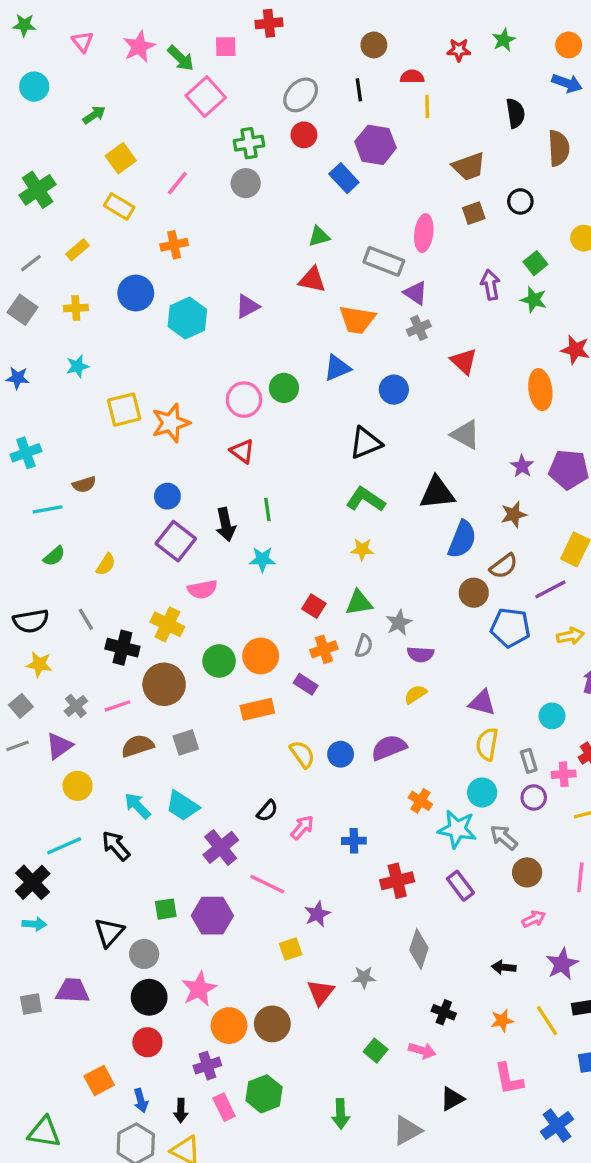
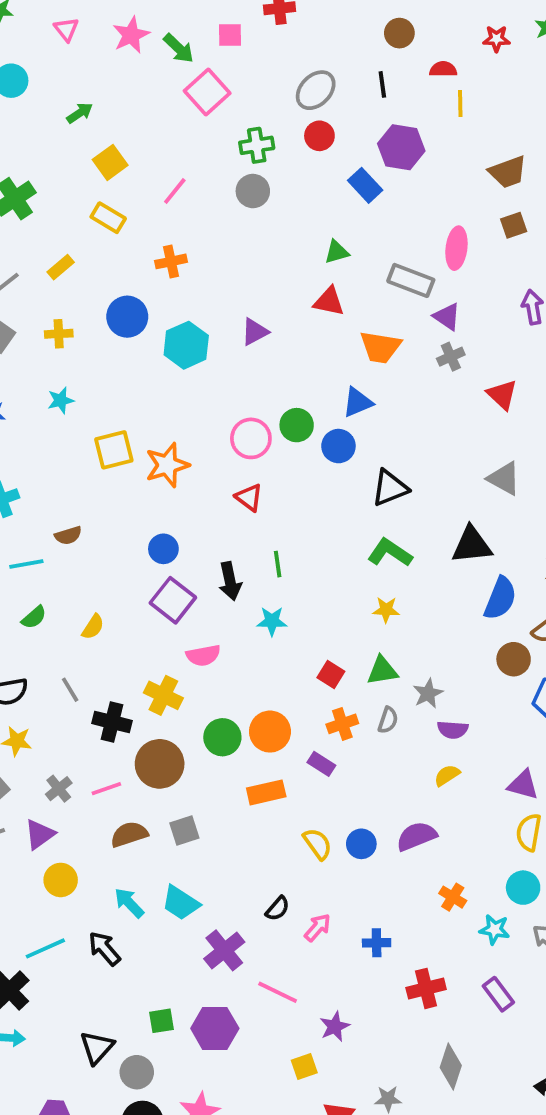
blue circle: (394, 390) -> (338, 446), moved
cyan star: (457, 829) -> (495, 929), size x0.7

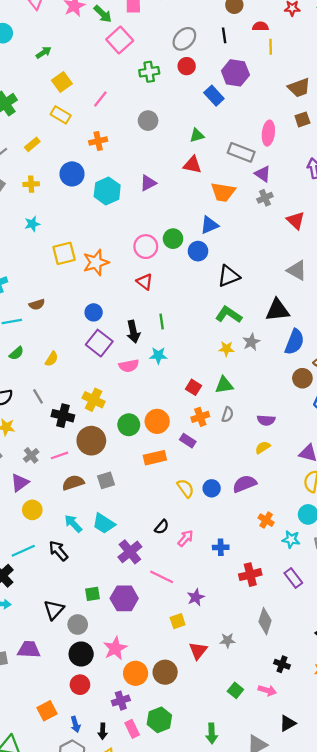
gray circle: (253, 191) -> (148, 121), moved
pink semicircle: (203, 655) -> (129, 366), moved
gray star: (428, 693) -> (251, 342), moved

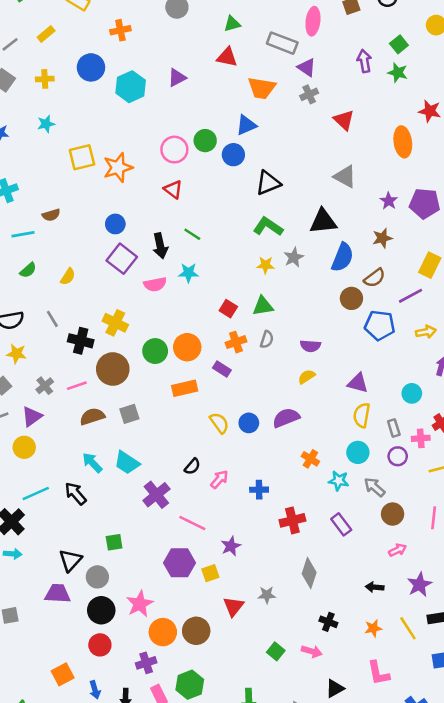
green line: (162, 321) -> (192, 234), turned -49
yellow circle: (32, 510) -> (24, 447), moved
purple hexagon: (124, 598) -> (179, 563), moved
purple trapezoid: (29, 649) -> (58, 594), moved

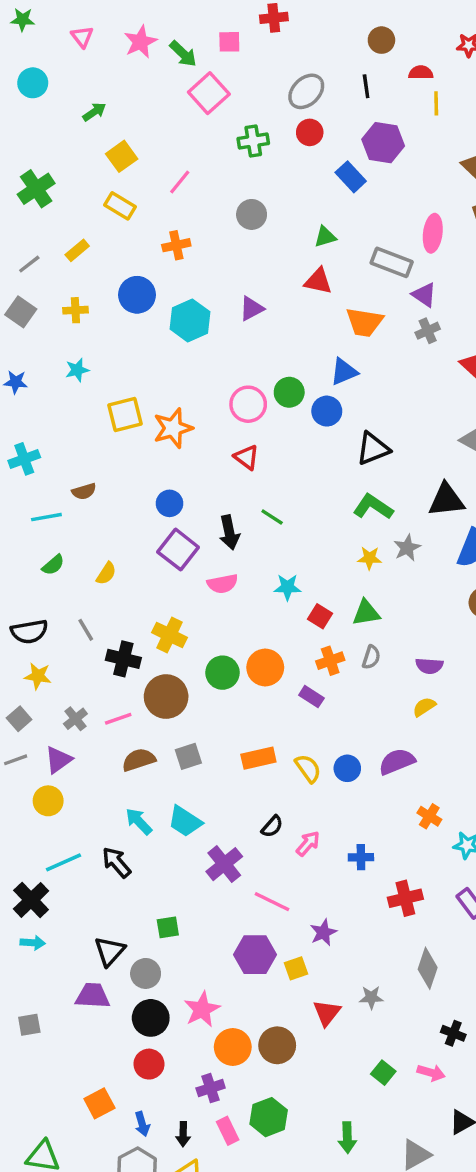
cyan star: (188, 273) -> (287, 587), moved
orange rectangle: (185, 388) -> (258, 758), moved

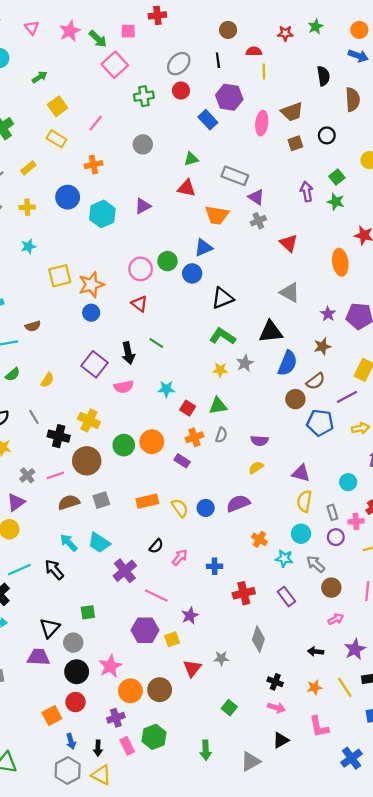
pink ellipse: (433, 233) -> (262, 123), moved
blue circle: (170, 503) -> (91, 313), moved
pink arrow: (431, 1073) -> (276, 708), moved
orange square: (99, 1103) -> (52, 715), moved

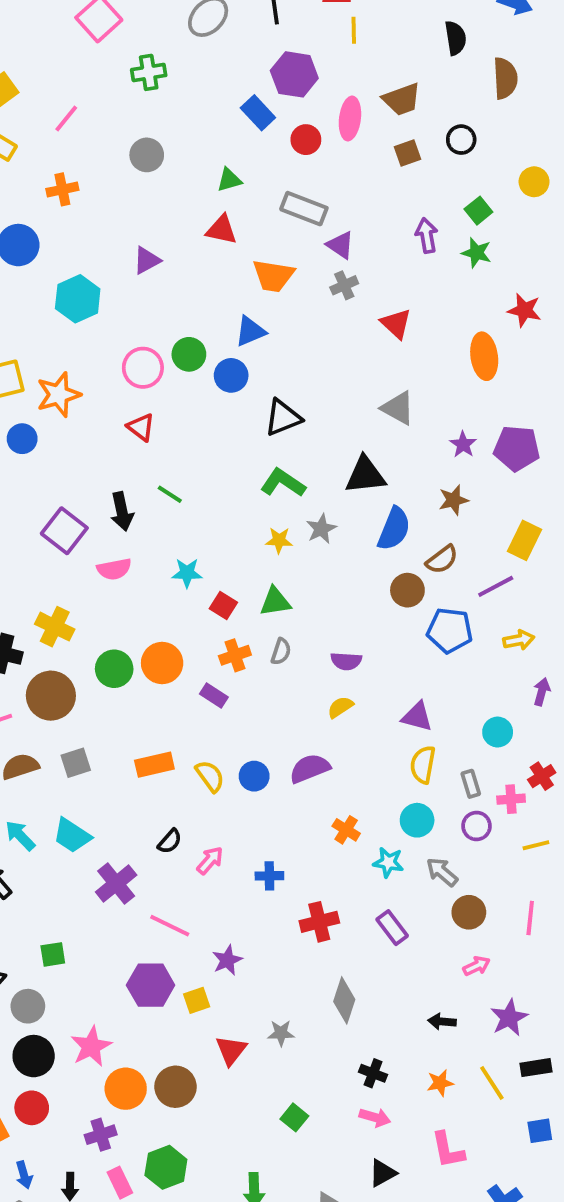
red circle: (181, 91) -> (306, 140), moved
cyan hexagon: (102, 214) -> (78, 299), moved
blue circle: (91, 313) -> (22, 439), moved

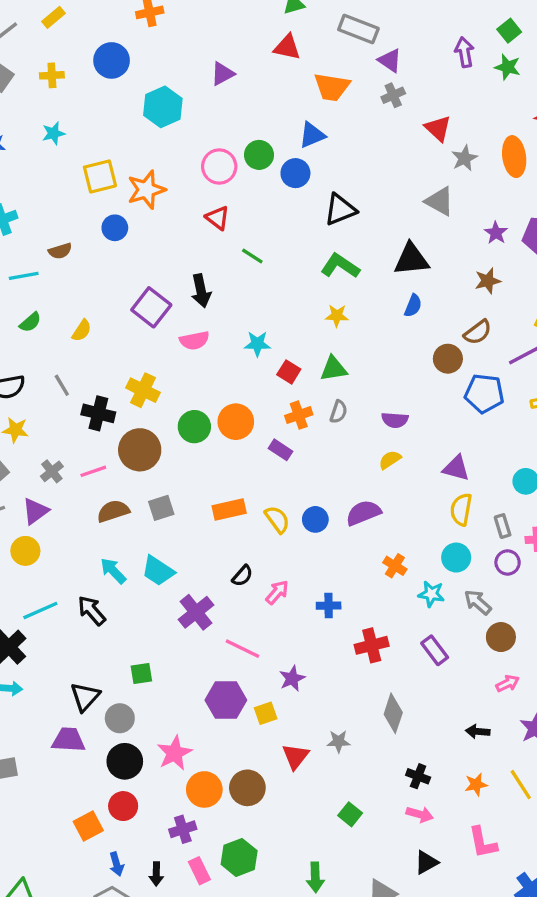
green line: (170, 494) -> (252, 256), moved
gray star: (321, 529) -> (464, 158), moved
blue semicircle: (394, 529) -> (413, 306), moved, size x0.6

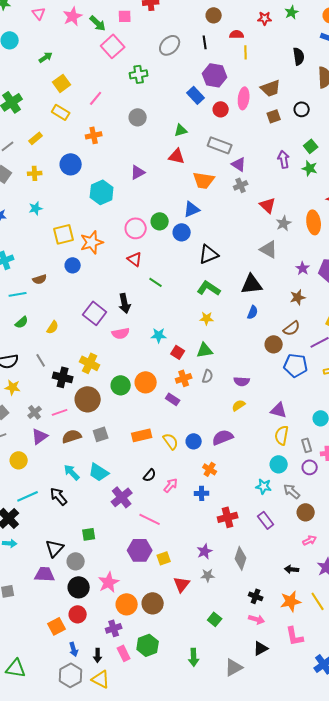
purple triangle: (35, 511) -> (40, 436), moved
orange cross: (395, 566) -> (210, 469), moved
purple star: (292, 678) -> (205, 551), moved
orange star: (476, 785) -> (291, 601), size x1.5

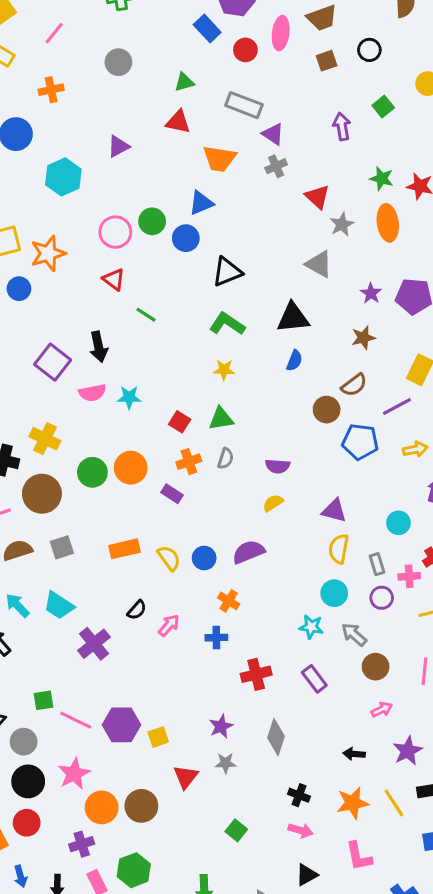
green star: (310, 168) -> (382, 178), moved
cyan star: (159, 335) -> (129, 397), moved
pink line: (150, 519) -> (76, 720), moved

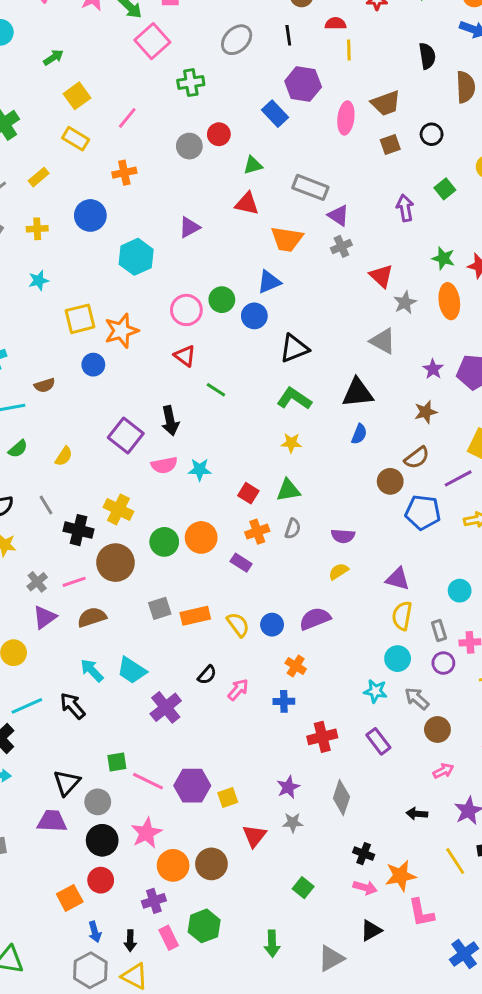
red circle: (245, 50) -> (219, 134), moved
gray square: (62, 547) -> (160, 608), moved
orange star: (353, 803) -> (401, 876), moved

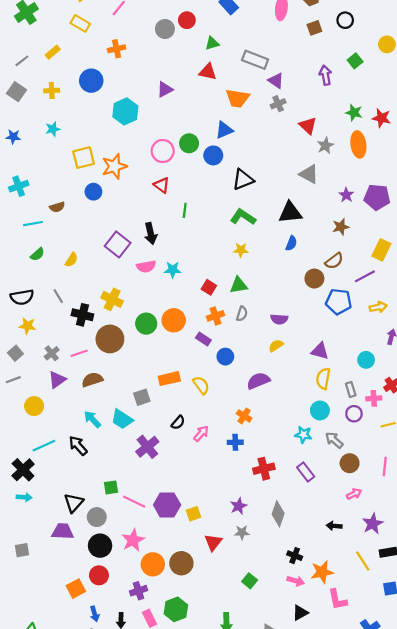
green line: (216, 390) -> (185, 210), turned 64
gray square: (160, 608) -> (142, 397), moved
blue circle: (272, 625) -> (225, 357), moved

